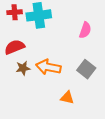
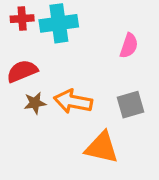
gray square: (86, 69) -> (130, 105), turned 36
orange triangle: (67, 98) -> (102, 148), size x1.6

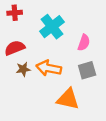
cyan cross: (59, 23) -> (52, 27), moved, turned -30
pink semicircle: (129, 46) -> (84, 43), moved

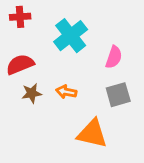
orange arrow: (49, 68) -> (66, 92), size x0.6

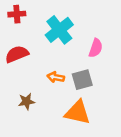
brown star: (32, 93) -> (27, 101), moved
gray square: (118, 95) -> (82, 80), moved

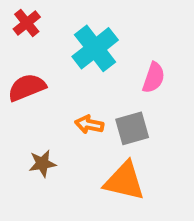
red cross: (17, 14) -> (27, 23), turned -35

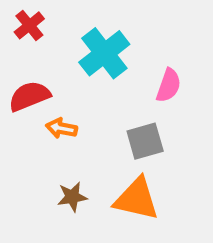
orange arrow: (89, 124) -> (61, 128), moved
brown star: (42, 164) -> (72, 197), moved

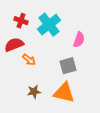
red cross: (29, 25) -> (21, 21), moved, turned -32
orange arrow: (61, 128) -> (29, 60), turned -152

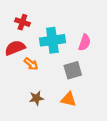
cyan cross: (49, 25) -> (52, 40), moved, turned 30
orange triangle: (64, 93) -> (68, 99), size x0.7

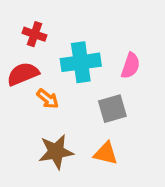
brown star: (36, 98) -> (56, 152), size x1.5

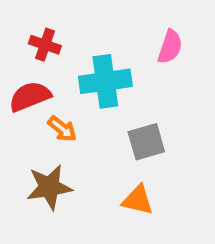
pink semicircle: (130, 66) -> (170, 47), moved
brown star: (56, 152) -> (49, 187), moved

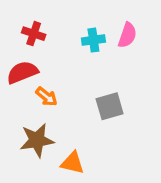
cyan cross: (105, 81) -> (93, 40), moved, size x0.6
orange triangle: (138, 200) -> (72, 163), moved

